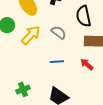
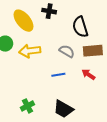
gray semicircle: (59, 32) -> (67, 51), moved
yellow arrow: (31, 35) -> (30, 51), turned -135

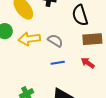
gray semicircle: (67, 51) -> (55, 41), moved

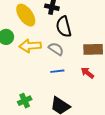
black semicircle: (80, 15) -> (64, 27), moved

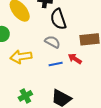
yellow arrow: (30, 46) -> (21, 57), moved
red arrow: (87, 73) -> (75, 59), moved

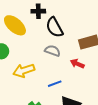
blue line: (56, 64) -> (55, 84), moved

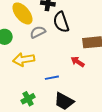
gray semicircle: (52, 51) -> (38, 32), moved, turned -56

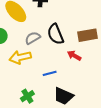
black semicircle: (61, 22) -> (55, 34), moved
gray semicircle: (38, 32) -> (33, 38), moved

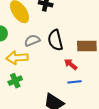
blue line: (50, 73) -> (75, 82), moved
green cross: (27, 96) -> (15, 81), moved

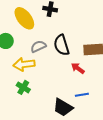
green cross: (15, 81) -> (23, 87), turned -32
blue line: (75, 82) -> (82, 95), moved

